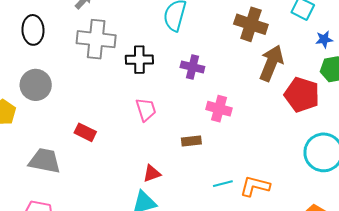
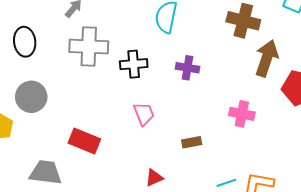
pink cross: (219, 109) -> (242, 114), moved
red rectangle: (85, 132) -> (84, 141), size x1.4

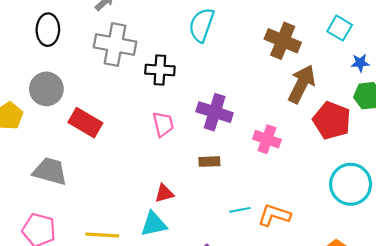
purple cross: (188, 68) -> (215, 112), moved, size x1.4
red rectangle: (84, 141) -> (85, 123), moved

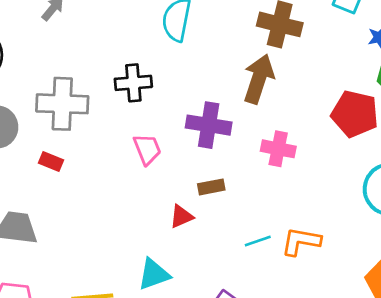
gray cross: (115, 45) -> (62, 104), moved
brown arrow: (302, 84) -> (259, 79), moved
red rectangle: (85, 123) -> (51, 161), size x0.6
red triangle: (164, 193) -> (181, 217), moved

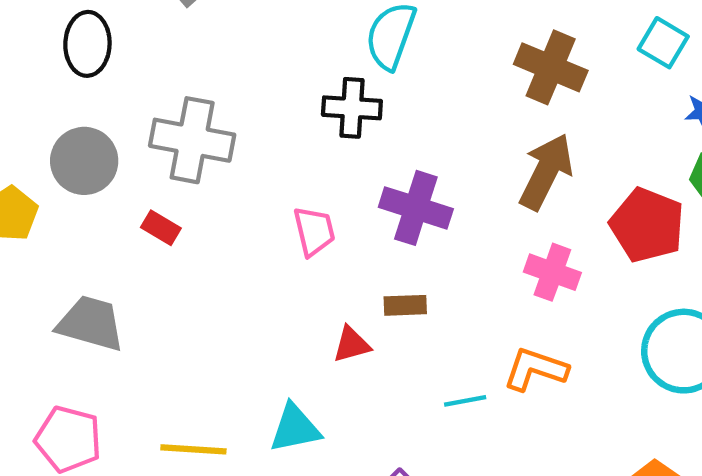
brown arrow: (259, 79) -> (546, 172), moved
black cross: (133, 83) -> (352, 108), moved
pink cross: (278, 149) -> (552, 272), moved
orange L-shape: (301, 241) -> (535, 369), moved

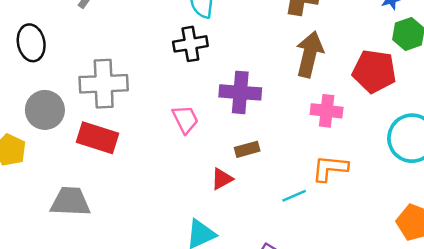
red rectangle: (161, 228) -> (98, 138), size x1.8

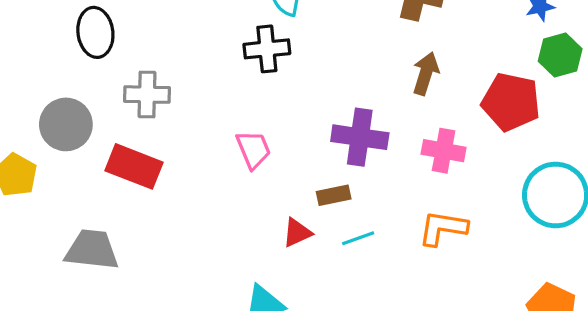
black ellipse: (31, 43) -> (95, 32), moved
brown arrow: (310, 54) -> (426, 73), size x0.7
gray cross: (104, 84) -> (147, 95), size x0.7
purple cross: (240, 92) -> (360, 137), moved
cyan line: (294, 196) -> (358, 238), moved

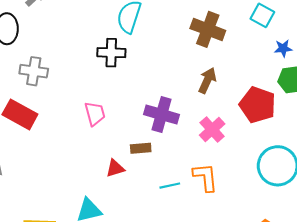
pink cross: (444, 151) -> (212, 130), turned 30
orange L-shape: (443, 228) -> (205, 177), turned 68
cyan line: (358, 238) -> (170, 186), moved

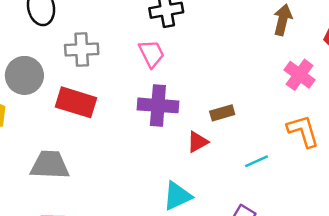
pink trapezoid: (95, 114) -> (151, 53), moved
purple cross: (162, 114) -> (158, 105), moved
cyan line: (170, 186) -> (256, 161), moved

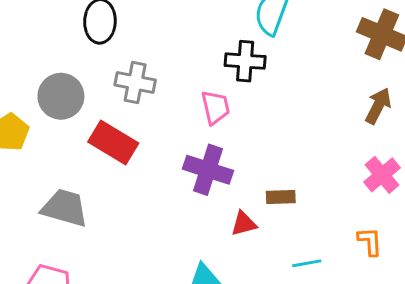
orange L-shape: (303, 131) -> (370, 241), size x0.7

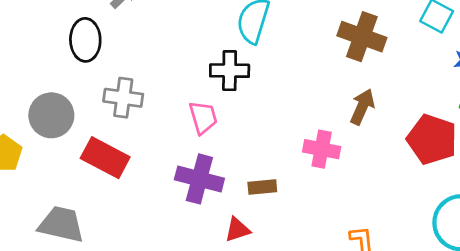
pink cross: (382, 175) -> (322, 149), moved, turned -36
brown rectangle: (281, 197) -> (262, 187), moved

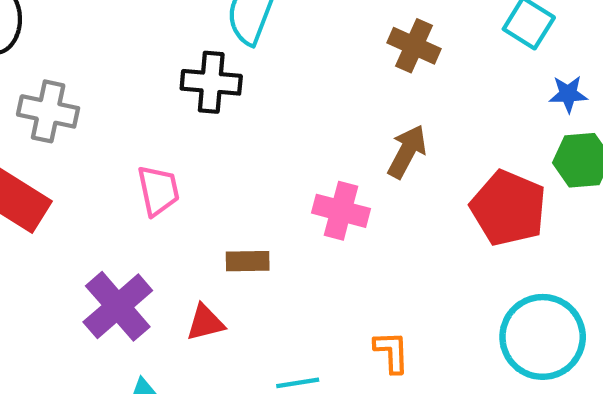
brown cross: (362, 37) -> (414, 46), size x0.7
pink trapezoid: (203, 117) -> (158, 190), moved
purple cross: (199, 179) -> (118, 306), moved, turned 30

